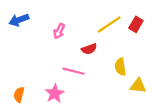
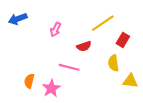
red rectangle: (136, 24) -> (123, 40), moved
orange semicircle: (19, 95) -> (29, 81), moved

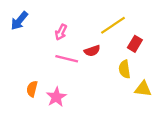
blue arrow: (18, 19) -> (19, 21), turned -30
pink line: (69, 67) -> (67, 59), moved

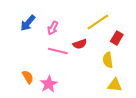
blue arrow: (19, 21) -> (28, 23), moved
orange semicircle: (32, 89) -> (28, 77), turned 136
yellow triangle: (143, 89) -> (115, 85), moved

